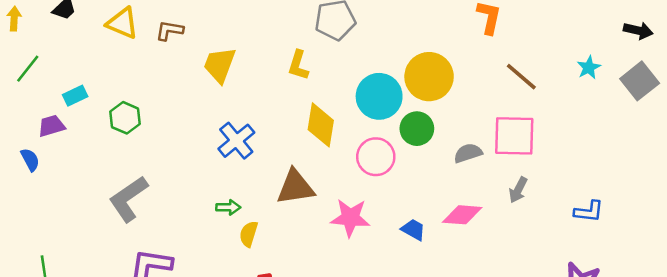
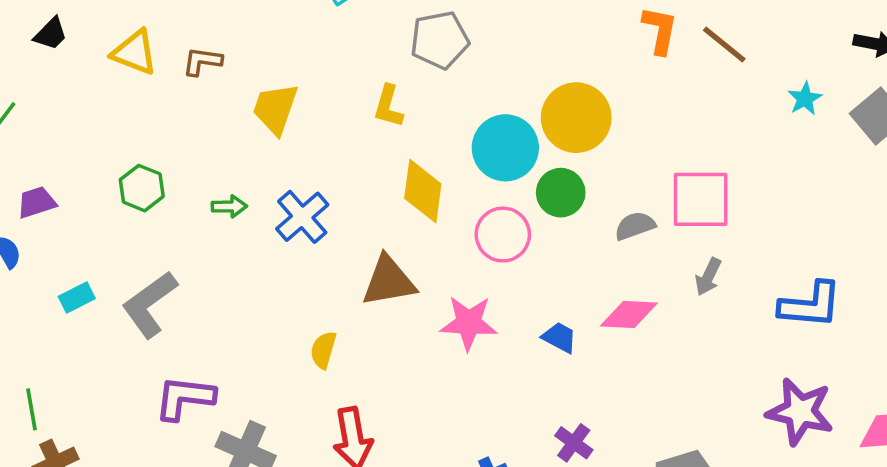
brown line: (521, 77) -> (724, 44), moved
cyan rectangle: (75, 96) -> (77, 297), moved
green arrow: (228, 207) -> (229, 206), moved
blue L-shape: (589, 211) -> (810, 305), size x1.5

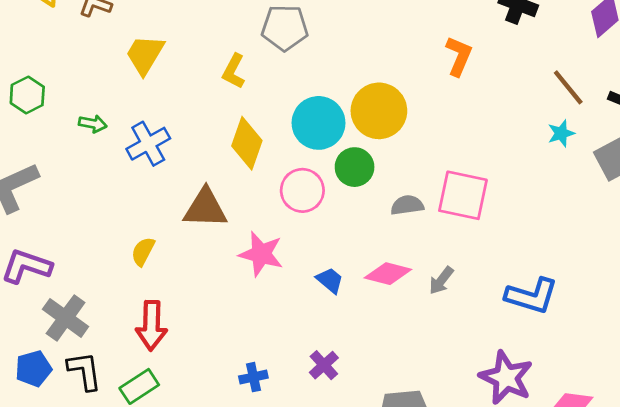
brown line: (724, 44) -> (568, 87), moved
gray arrow: (708, 277) -> (441, 280), moved

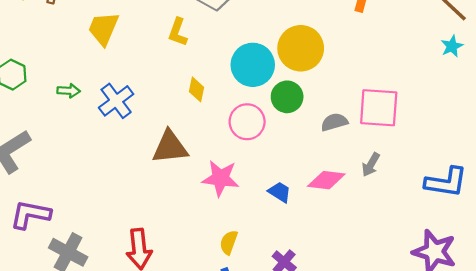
yellow diamond: (247, 143) -> (196, 89), size x0.6
yellow semicircle: (143, 251) -> (229, 242), moved
gray arrow: (441, 280) -> (371, 165), moved

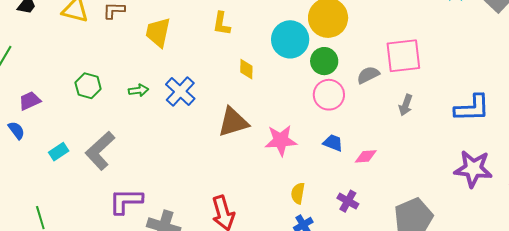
pink circle: (247, 122) -> (329, 95), moved
pink diamond: (326, 180) -> (366, 156), moved, size x0.7

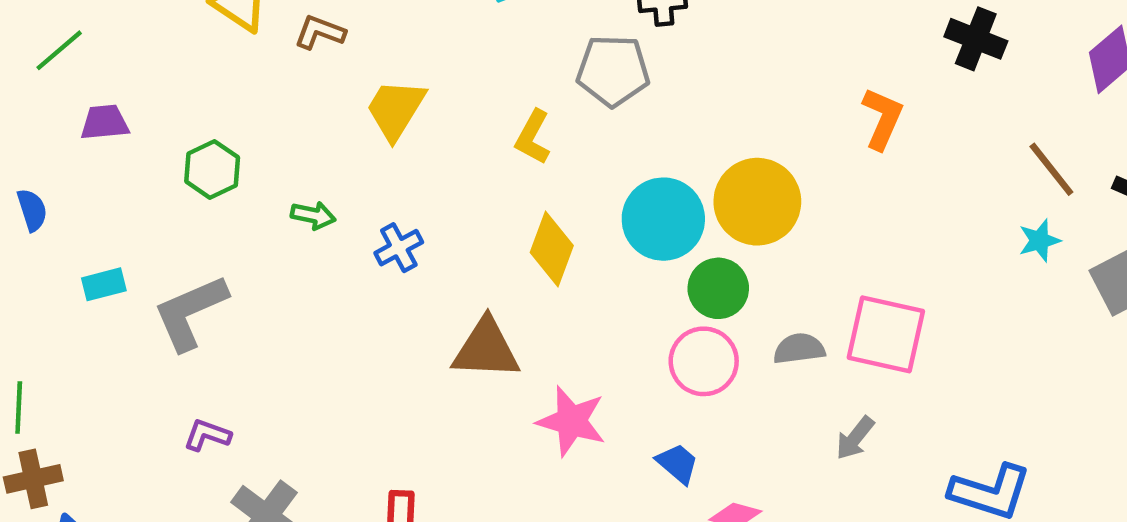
yellow diamond: (246, 69) -> (552, 249), size x1.5
blue cross: (180, 91) -> (399, 248), size x0.7
purple trapezoid: (30, 101) -> (105, 122), moved
purple L-shape: (126, 201) -> (207, 435), size x0.6

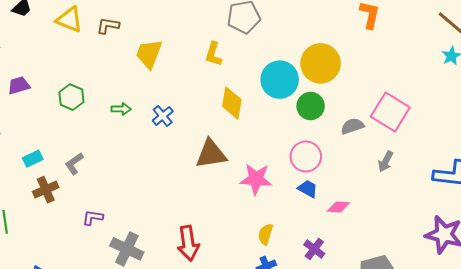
gray L-shape: (190, 312) -> (74, 164), size x0.6
pink square: (886, 334) -> (390, 112), turned 30
pink circle: (704, 361) -> (306, 157), moved
brown cross: (33, 479) -> (46, 190), moved

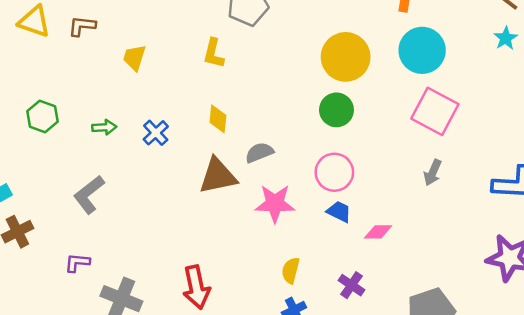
yellow trapezoid: (149, 54) -> (134, 58), size x0.7
cyan circle: (280, 80) -> (422, 50), moved
yellow diamond: (232, 103) -> (218, 119), moved, size x0.7
gray semicircle: (352, 126) -> (259, 153), moved
gray L-shape: (74, 164) -> (89, 195), moved, size x1.4

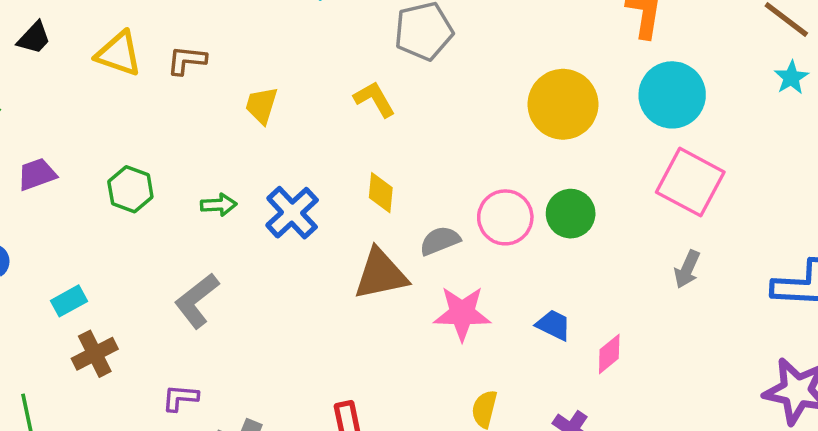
yellow L-shape: (214, 53) -> (375, 99), turned 136
green circle: (336, 110) -> (571, 214), moved
blue cross: (156, 133) -> (292, 213), size x1.4
pink circle: (334, 172) -> (505, 217), moved
pink diamond: (378, 232) -> (609, 354), turned -40

